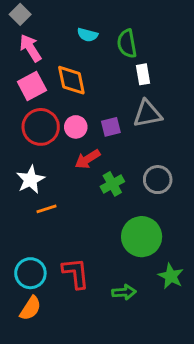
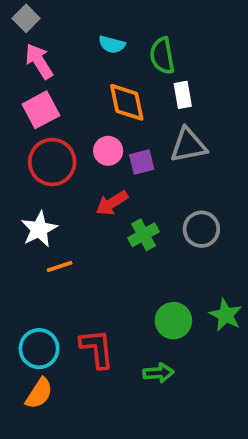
orange diamond: (71, 80) -> (127, 102), moved
pink circle: (76, 127) -> (108, 151), moved
green circle: (142, 237) -> (173, 321), moved, size x0.7
green star: (171, 276) -> (226, 315), moved

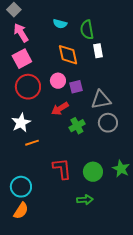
gray triangle: (188, 145) -> (101, 100), moved
red L-shape: (97, 349) -> (62, 169), moved

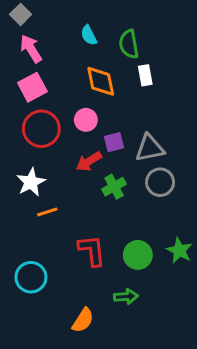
cyan semicircle: (60, 24) -> (89, 35), turned 48
purple square: (76, 87) -> (114, 142), moved
orange semicircle: (21, 211) -> (83, 320), moved

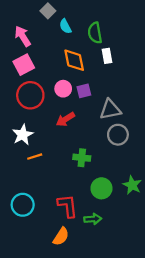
gray square: (21, 14) -> (48, 11), moved
purple square: (114, 142) -> (84, 91), moved
green cross: (114, 187) -> (82, 158), moved, turned 35
red L-shape: (92, 250) -> (68, 206), moved

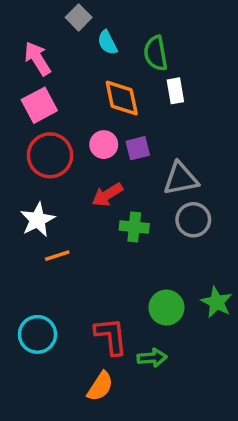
green cross: (82, 158) -> (134, 227), moved

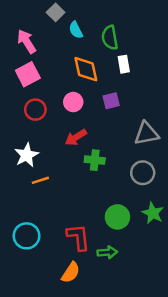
purple square: (138, 148) -> (111, 101), moved
red circle: (50, 155) -> (35, 110), size x0.7
gray triangle: (181, 179) -> (146, 134), moved
gray circle: (193, 220) -> (143, 173), moved

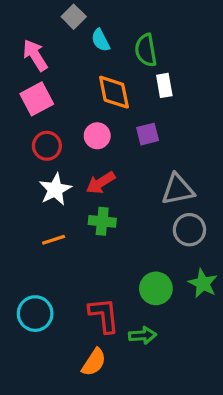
gray triangle: (146, 134) -> (178, 189), moved
white star: (27, 155) -> (55, 189), moved
green cross: (95, 160) -> (102, 221), moved

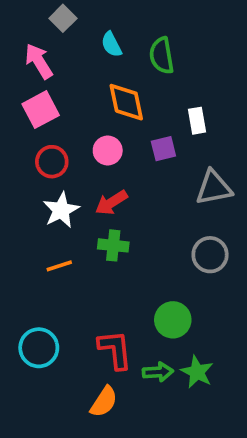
gray square: (74, 17) -> (63, 18), moved
white rectangle: (164, 85) -> (197, 121), moved
gray triangle: (178, 189) -> (214, 188), moved
green star: (203, 283) -> (197, 372), moved

